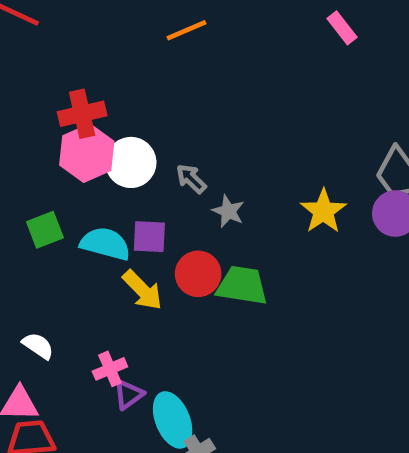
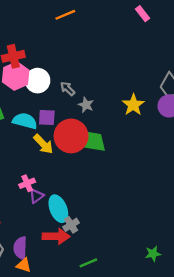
red circle: (198, 274) -> (71, 136), size x1.5

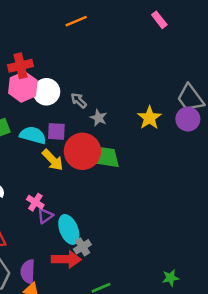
pink cross: (27, 183) -> (35, 202), turned -35

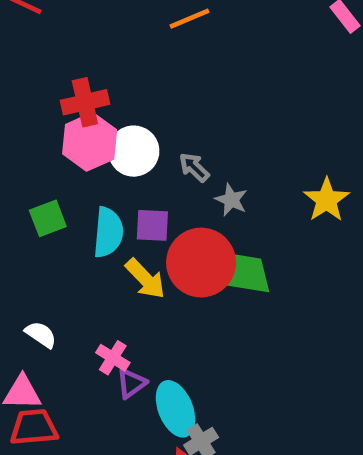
cyan semicircle: (33, 135) -> (108, 232), turned 80

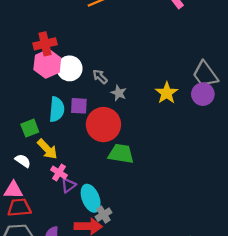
green square: (48, 218) -> (30, 128), moved
green trapezoid: (245, 274) -> (121, 154), moved
yellow arrow: (145, 279) -> (47, 149), moved

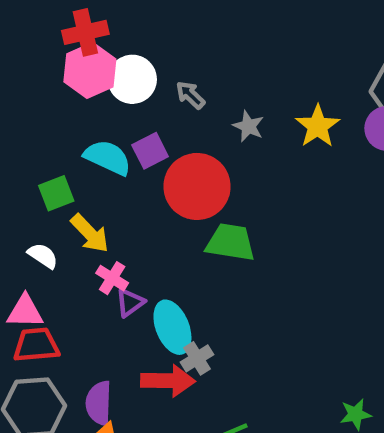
gray star: (119, 93) -> (248, 126), moved
purple square: (79, 106) -> (150, 151), turned -30
cyan semicircle: (57, 109) -> (108, 157), turned -70

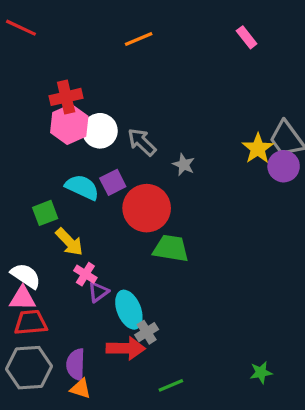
gray arrow: (190, 95) -> (142, 142), size x1.4
yellow star: (318, 126) -> (258, 149), moved
white semicircle: (43, 256) -> (26, 276), moved, size x1.4

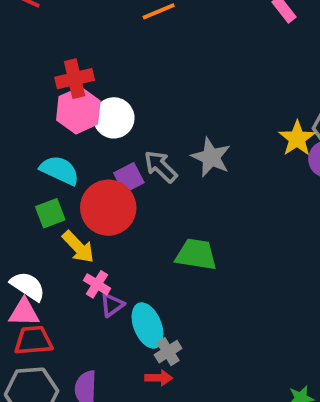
gray arrow: (142, 142) -> (161, 167), moved
gray star: (184, 165) -> (211, 157), size x1.5
cyan semicircle: (82, 187) -> (60, 170), moved
red circle: (147, 208) -> (108, 208), moved
red arrow: (126, 348) -> (159, 378), moved, size x0.6

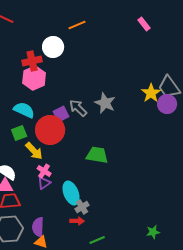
white circle: (114, 118) -> (53, 47), moved
purple triangle: (112, 305) -> (44, 183), moved

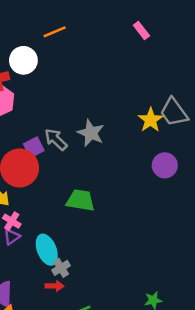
purple circle: (167, 104) -> (165, 165), moved

